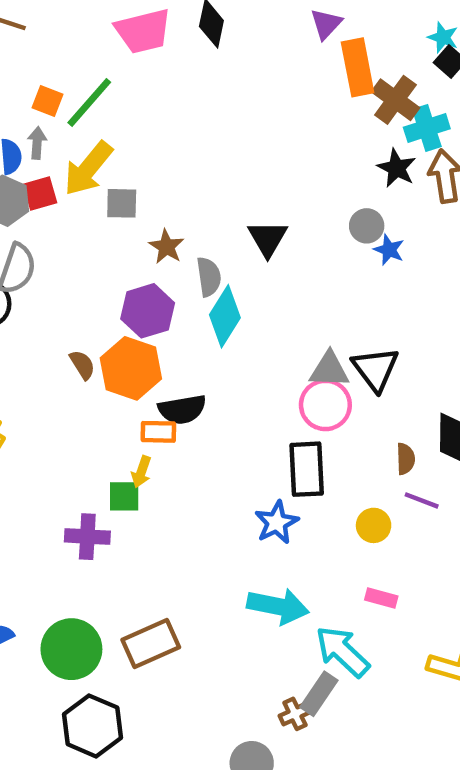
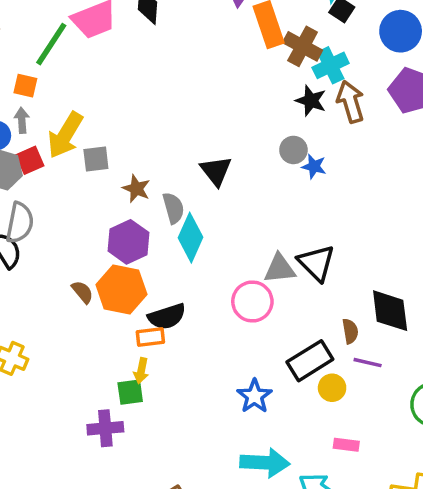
green line: (89, 102) -> (51, 44), moved
pink circle: (325, 405) -> (252, 301), moved
black rectangle: (307, 469) -> (310, 361), moved, turned 69

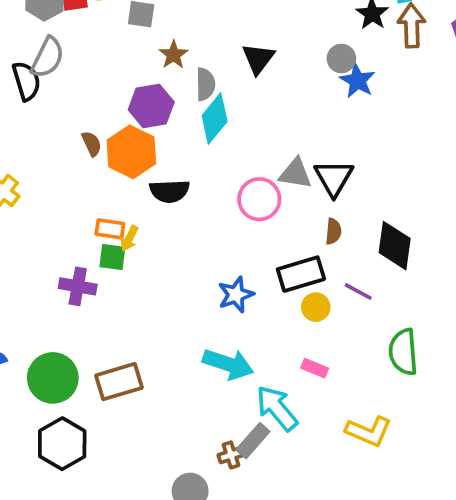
blue star: (314, 166) -> (357, 81), size x1.4
brown semicircle: (350, 331) -> (333, 231), moved
orange rectangle: (150, 337) -> (110, 229), moved

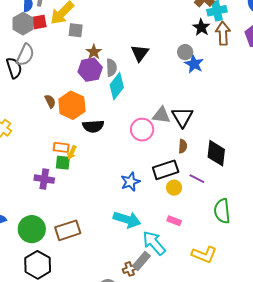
purple hexagon: (151, 106) -> (90, 70), moved

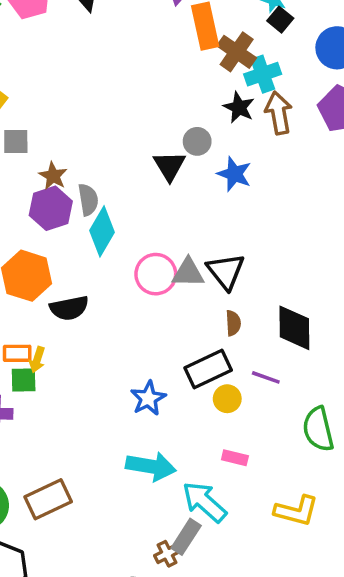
gray circle: (185, 52) -> (197, 141), moved
black triangle: (140, 53) -> (169, 166), moved
pink circle: (142, 130) -> (156, 274), moved

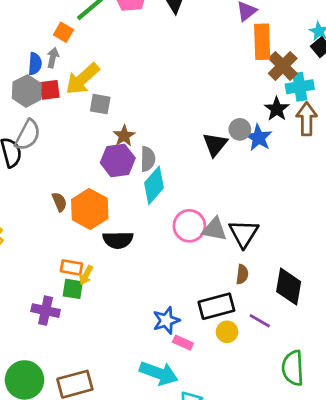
blue star: (234, 174) -> (259, 138), moved
pink rectangle: (235, 458) -> (183, 343), moved

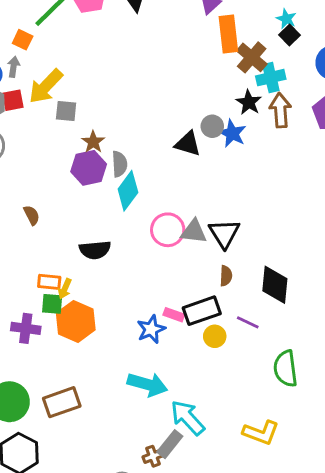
black triangle: (215, 144) -> (188, 144), turned -48
orange hexagon: (90, 209) -> (76, 321), moved
pink rectangle: (183, 343) -> (174, 315), moved

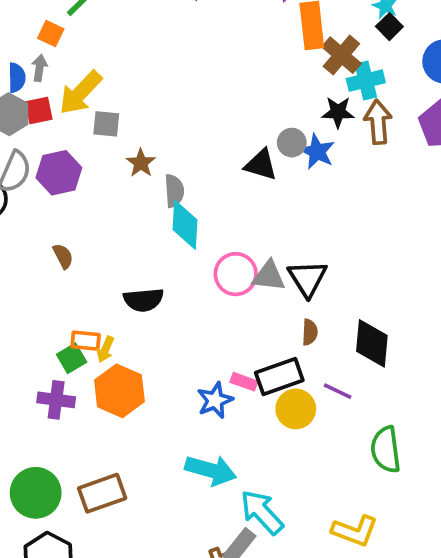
black star: (249, 102) -> (338, 112), turned -30
purple hexagon: (89, 168) -> (59, 173), moved
cyan diamond: (128, 191) -> (185, 225), turned -33
green square: (52, 304) -> (72, 358), moved, turned -35
yellow circle: (215, 336) -> (296, 409), size x1.4

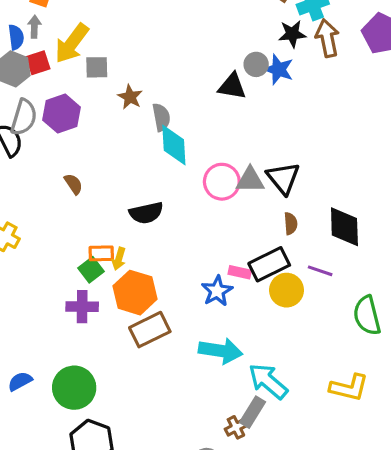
brown rectangle: (102, 493) -> (150, 330), moved

